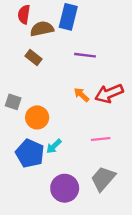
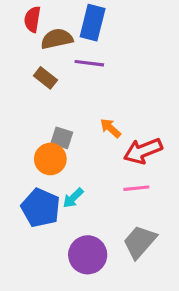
purple line: (85, 55) -> (89, 63), moved
red arrow: (109, 93) -> (143, 151), moved
gray square: (13, 102) -> (62, 138), moved

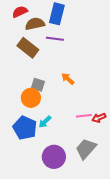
red semicircle: (32, 19) -> (20, 12), turned 56
brown rectangle: (45, 78) -> (28, 48), size x1.5
red arrow: (143, 151) -> (99, 118), moved, size x0.6

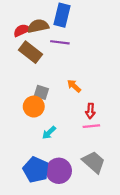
red semicircle: (20, 12) -> (22, 30), moved
red arrow: (99, 118) -> (90, 111), moved, turned -64
blue pentagon: (25, 128) -> (36, 170), moved
gray trapezoid: (86, 149) -> (94, 162), turned 90

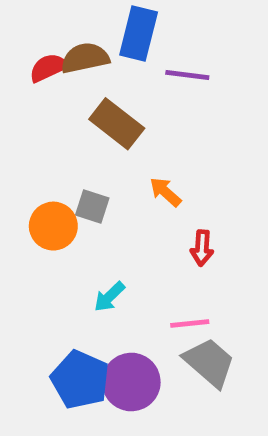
purple line: (60, 42) -> (187, 75), moved
brown rectangle: (30, 52) -> (117, 124), moved
orange circle: (34, 107) -> (53, 226), moved
pink line: (91, 126) -> (190, 324), moved

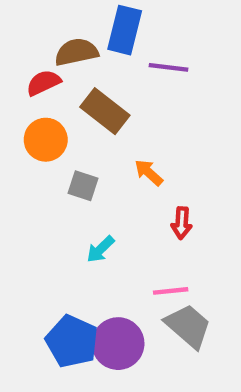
red semicircle: (48, 68) -> (44, 83), moved
orange circle: (53, 226) -> (46, 140), moved
cyan arrow: (109, 297) -> (101, 249), moved

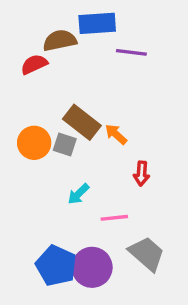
blue rectangle: (125, 30) -> (97, 23), turned 72
brown rectangle: (105, 111) -> (82, 122), moved
orange circle: (46, 140) -> (34, 143), moved
pink line: (171, 291) -> (114, 218), moved

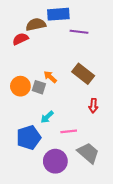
brown rectangle: (82, 122) -> (83, 74), moved
orange arrow: (116, 134) -> (50, 77), moved
red arrow: (142, 173) -> (93, 106), moved
blue pentagon: (56, 266) -> (29, 138), moved, turned 30

